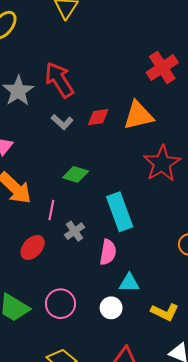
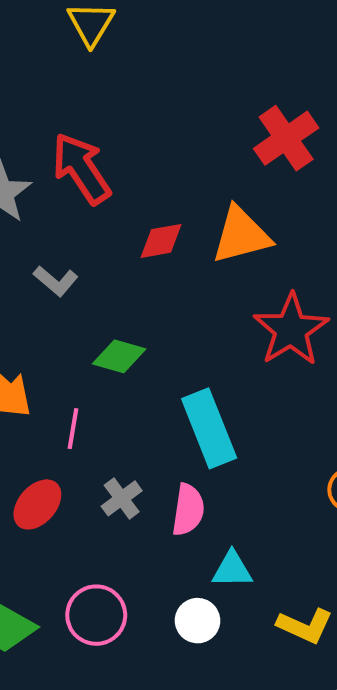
gray L-shape: (62, 122) -> (56, 281), moved
gray cross: (75, 231) -> (122, 498), moved

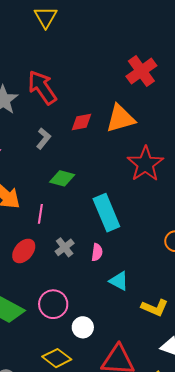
gray L-shape: (56, 281) -> (44, 138), moved, turned -90
pink semicircle: (188, 510) -> (97, 252), size x0.7
cyan triangle: (232, 570) -> (119, 281), turned 30
white circle: (197, 621) -> (83, 327), moved

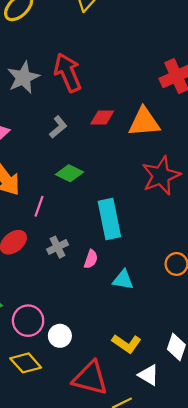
cyan triangle: (119, 281) -> (123, 280), moved, turned -30
pink circle: (53, 304) -> (28, 321), moved
yellow L-shape: (155, 308) -> (127, 344), moved

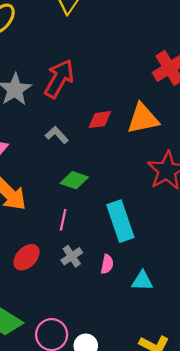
red arrow: (68, 73) -> (59, 79), turned 60
gray L-shape: (58, 127) -> (57, 135), turned -85
pink line: (39, 206) -> (63, 220), moved

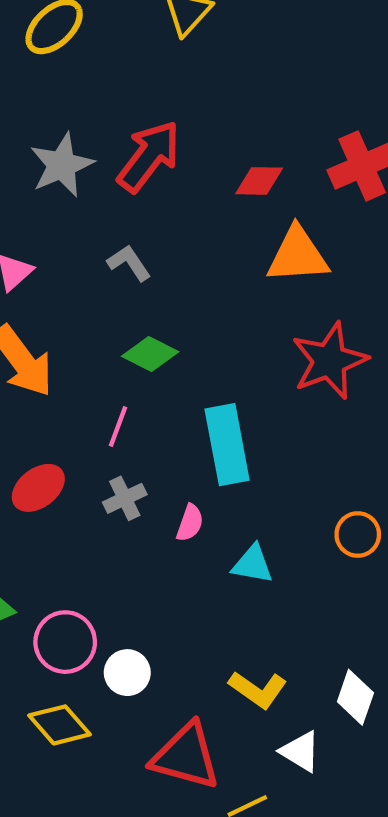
red diamond: (100, 120) -> (259, 181), moved

